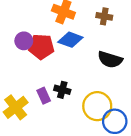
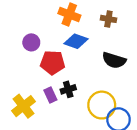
red pentagon: (41, 47) -> (53, 63), moved
black cross: (62, 90) -> (68, 89), turned -32

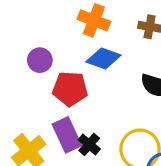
black cross: (68, 89) -> (89, 144), moved, turned -32
purple rectangle: (50, 95) -> (67, 135), size x1.5

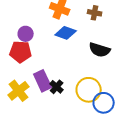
red pentagon: (70, 89) -> (21, 52), moved

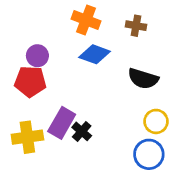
purple rectangle: (43, 81) -> (62, 123), turned 55
yellow circle: (89, 90) -> (156, 121), moved, size x0.7
yellow cross: (19, 91) -> (27, 137), turned 30

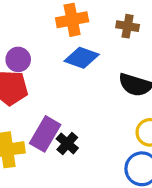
orange cross: (86, 20) -> (72, 20), turned -32

